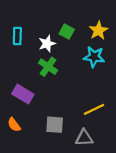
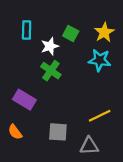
cyan rectangle: (17, 36) -> (27, 30), moved

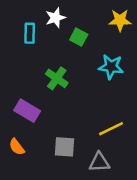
yellow star: (104, 32) -> (120, 20), moved, turned 30
white star: (50, 46) -> (55, 18), moved

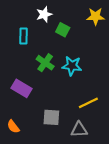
cyan rectangle: (30, 33) -> (24, 36), moved
cyan star: (111, 67) -> (72, 66), moved
orange semicircle: (17, 147) -> (13, 127), moved

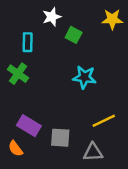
green cross: (45, 63) -> (18, 74), moved
purple rectangle: (21, 88) -> (29, 126), moved

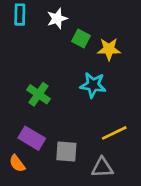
yellow star: (112, 19) -> (109, 49), moved
cyan rectangle: (28, 42) -> (20, 15), moved
green cross: (18, 74) -> (38, 94), moved

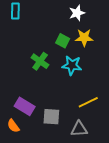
white star: (57, 19) -> (77, 13), moved
green square: (81, 38) -> (63, 41), moved
green cross: (38, 94) -> (40, 61), moved

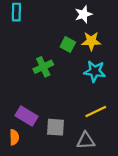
green cross: (40, 61) -> (43, 67), turned 30
cyan star: (72, 65) -> (95, 71), moved
orange semicircle: (13, 126) -> (14, 137), turned -144

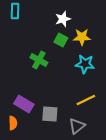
white star: (83, 14) -> (63, 19), moved
green cross: (43, 67) -> (39, 60), turned -36
gray triangle: (86, 141) -> (77, 126), turned -36

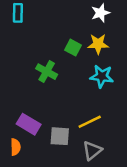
white star: (63, 19) -> (101, 13), moved
yellow line: (86, 100) -> (90, 122), moved

